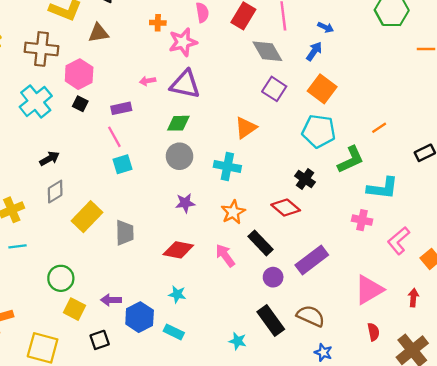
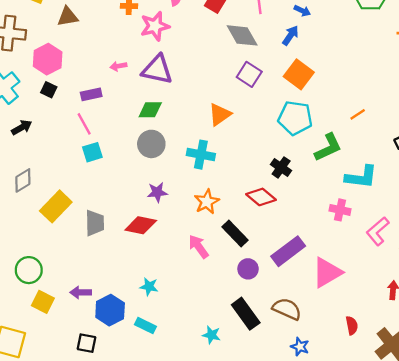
black arrow: (49, 159) -> (22, 127), moved
red diamond: (178, 250) -> (141, 225), moved
pink triangle: (369, 290) -> (327, 272), moved
black square: (100, 340) -> (87, 343), moved, turned 30

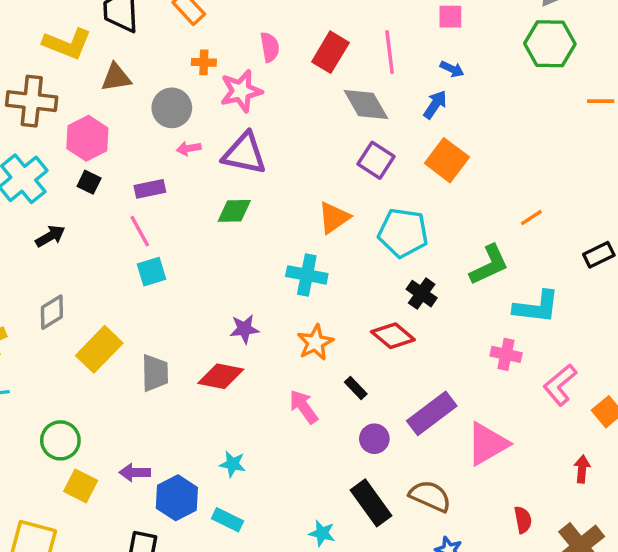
cyan pentagon: (295, 118) -> (403, 233), moved
gray circle: (151, 144) -> (172, 108), moved
black rectangle: (235, 234) -> (356, 388), size x0.6

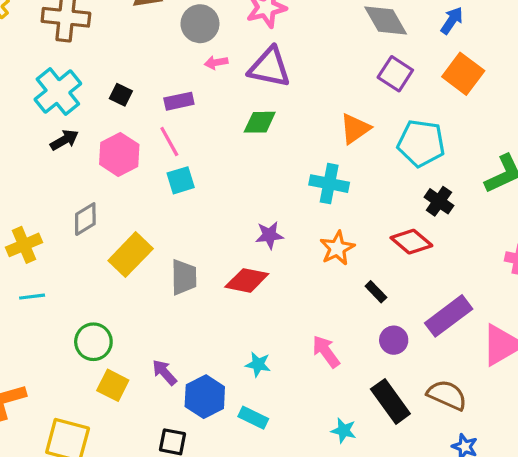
pink hexagon: (87, 138) -> (119, 154), moved
black arrow: (50, 236) -> (64, 140), moved
pink arrow: (303, 407) -> (326, 351), moved
purple arrow: (135, 472) -> (164, 372), turned 48

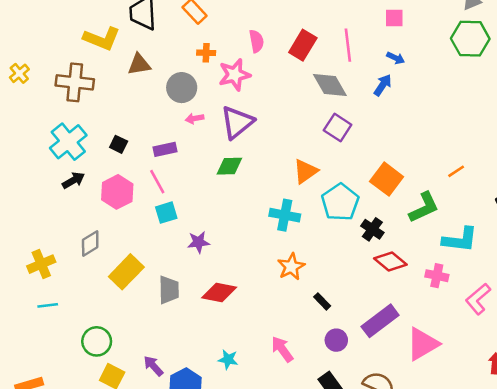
purple triangle: (269, 67) -> (237, 122), turned -51
orange square: (463, 74) -> (387, 179), moved
cyan pentagon: (421, 143) -> (340, 202), moved, turned 30
purple star: (269, 235) -> (198, 242), moved
red diamond: (411, 242) -> (390, 262), moved

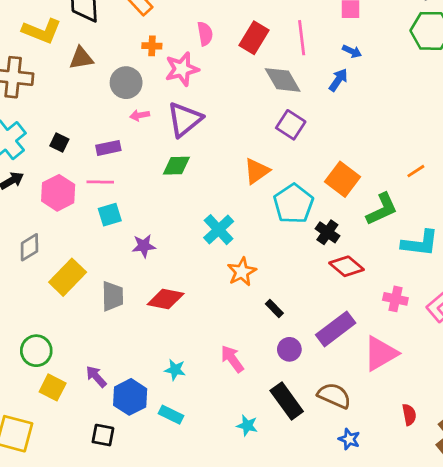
pink line: (157, 182) -> (100, 182), turned -60
cyan cross: (285, 215) -> (219, 230), moved, turned 36
pink cross: (437, 276) -> (395, 299), moved

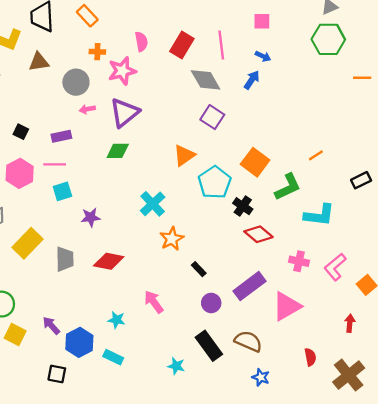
pink arrow: (232, 359) -> (154, 302), moved

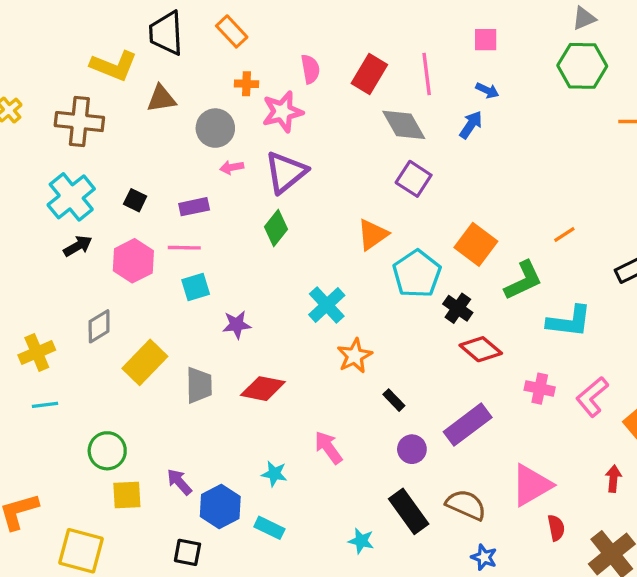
green diamond: (118, 151) -> (276, 228), turned -50
pink triangle: (287, 306) -> (532, 485), moved
yellow square: (15, 335) -> (127, 495), turned -30

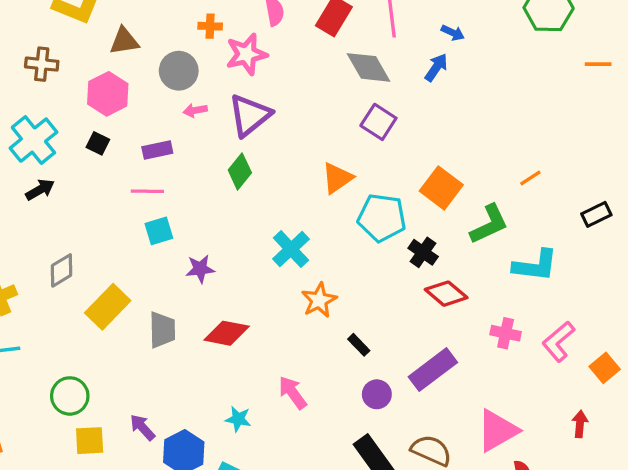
brown cross: (79, 122) -> (42, 64), size x0.7
pink hexagon: (133, 261) -> (108, 94), moved
cyan pentagon: (417, 274) -> (382, 218), turned -30

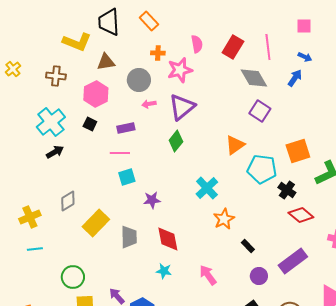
orange square: (441, 188) -> (298, 151), turned 35
red diamond: (227, 333) -> (168, 239), turned 68
cyan star: (238, 419) -> (164, 271), moved

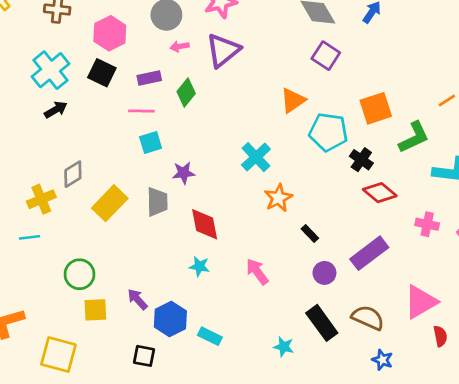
black square: (90, 124) -> (102, 73), size x1.5
green diamond: (176, 141) -> (186, 93), moved
yellow cross: (30, 217) -> (41, 199), moved
gray trapezoid: (129, 237) -> (157, 202), moved

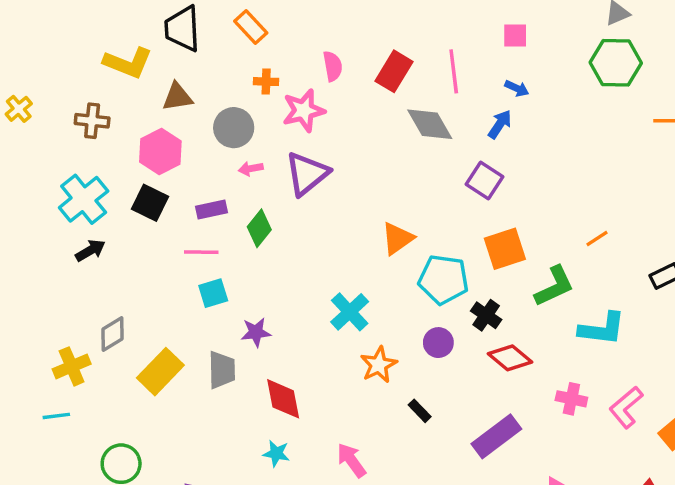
purple square: (326, 56) -> (484, 180), moved
purple circle: (324, 273) -> (438, 343), moved

